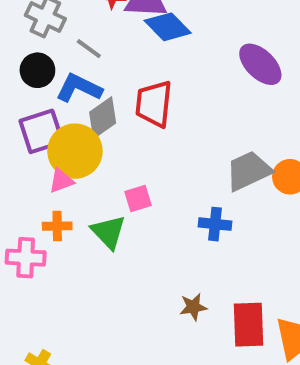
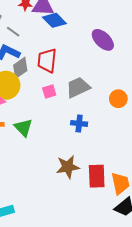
gray trapezoid: (249, 171) -> (78, 87), moved
pink square: (138, 198) -> (49, 91), moved
brown star: (193, 307) -> (68, 167), size x1.6

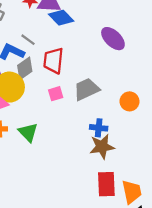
gray line: (13, 32) -> (28, 40), moved
blue cross: (79, 123) -> (99, 128), moved
brown star: (68, 167) -> (102, 147), moved

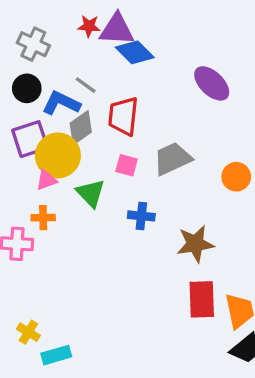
pink square: (56, 94) -> (127, 165), turned 32
blue cross: (99, 128) -> (141, 216), moved
green triangle: (28, 132) -> (91, 193), moved

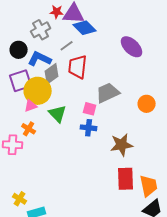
gray cross: (33, 44) -> (41, 30), moved, turned 36
gray line: (86, 85) -> (67, 46), moved, turned -72
pink square: (127, 165) -> (90, 109), moved
orange cross: (43, 218) -> (29, 129), turned 32

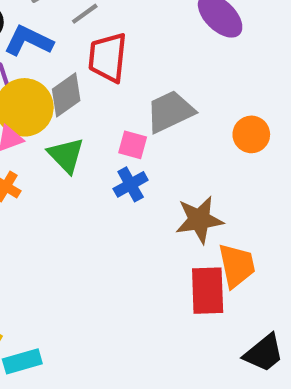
gray diamond: (52, 74) -> (66, 95), moved
blue cross: (89, 128) -> (131, 184), turned -35
orange trapezoid: (149, 186) -> (237, 266), moved

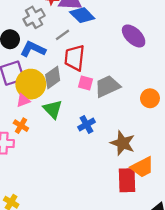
pink square: (133, 145) -> (85, 83), moved
brown star: (199, 220) -> (123, 143), turned 30
orange trapezoid: (237, 266) -> (142, 167), turned 75

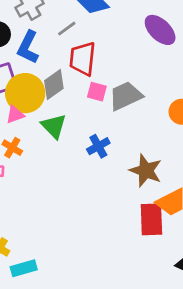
blue L-shape: (33, 49) -> (28, 47), turned -90

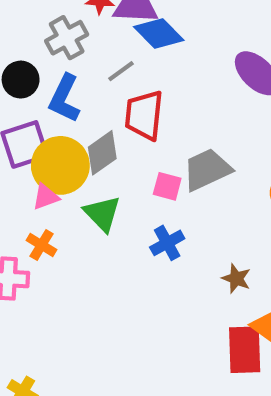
pink square: (97, 92) -> (167, 186), moved
brown star: (146, 171) -> (236, 279), size x0.6

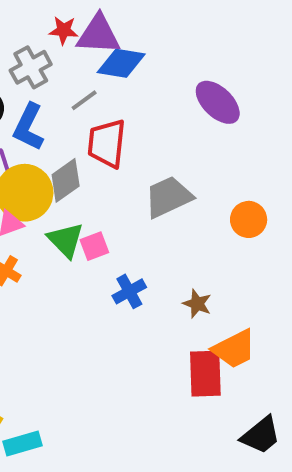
blue diamond: (159, 33) -> (121, 63), turned -36
pink square: (167, 186) -> (94, 246), moved, turned -36
blue cross: (167, 243) -> (129, 291), moved

